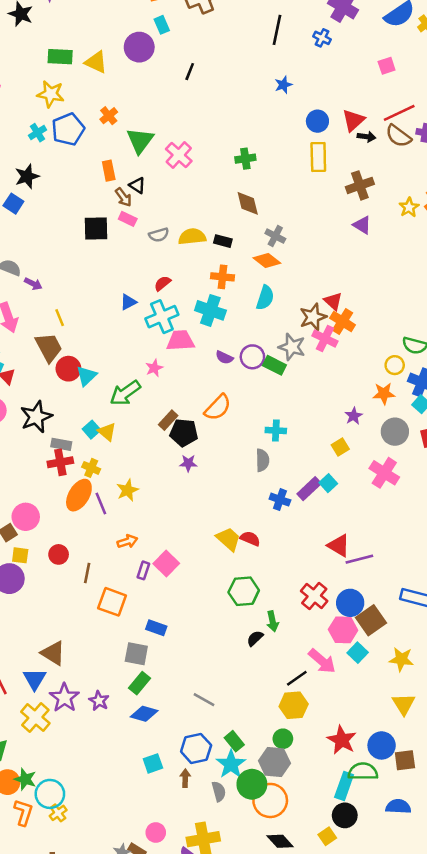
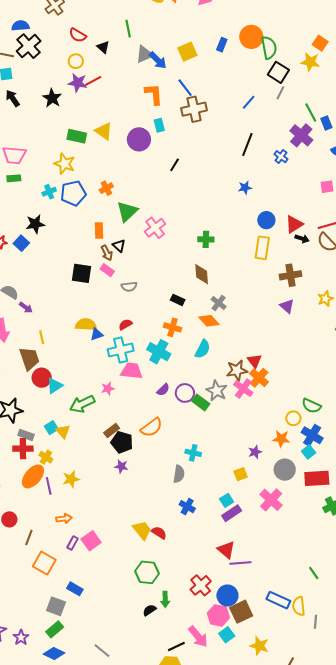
yellow triangle: (96, 62) -> (104, 131), moved
yellow semicircle: (192, 237) -> (86, 325), moved
purple semicircle: (224, 357) -> (163, 390), turned -80
purple rectangle: (309, 489) -> (232, 513), moved

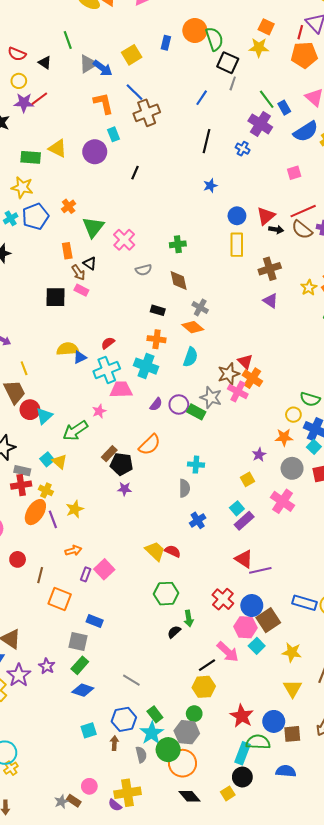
gray semicircle: (129, 287) -> (144, 270), moved
blue cross: (187, 507) -> (198, 520), turned 35
purple star: (21, 637) -> (47, 666), moved

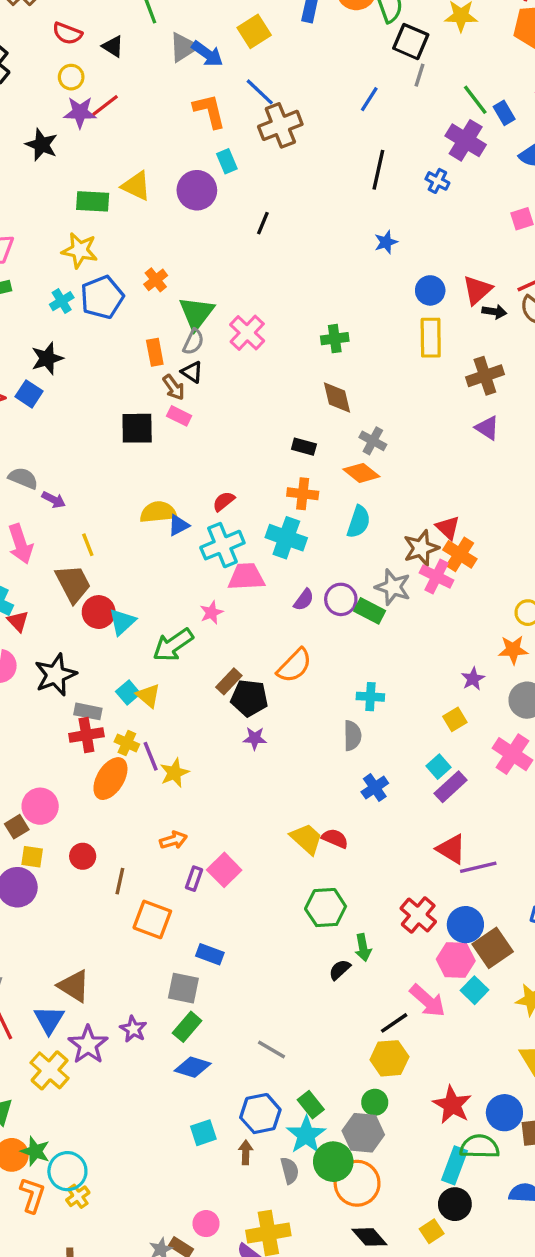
gray semicircle: (144, 270) -> (193, 342), moved, turned -49
purple line: (53, 519) -> (151, 756), moved

